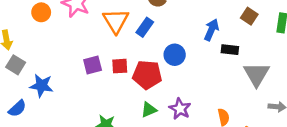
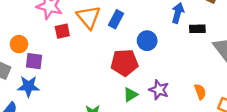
orange circle: (41, 12) -> (19, 44), moved
purple square: (93, 65) -> (34, 61), moved, turned 30
red square: (120, 66) -> (62, 31), moved

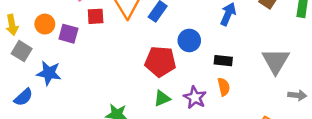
black rectangle: (197, 29) -> (223, 61), moved
purple square: (34, 61) -> (68, 34), moved
orange semicircle: (200, 92) -> (224, 87), moved

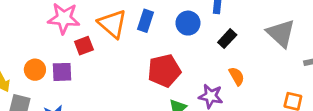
blue circle: (189, 40) -> (188, 23), moved
black rectangle: (223, 61) -> (227, 39), moved, turned -36

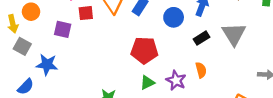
gray triangle: (281, 33) -> (234, 34), moved
orange circle: (35, 70) -> (31, 12), moved

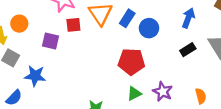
blue circle: (174, 17) -> (149, 28), moved
orange semicircle: (201, 70) -> (201, 96), moved

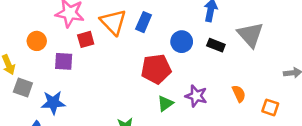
orange circle: (19, 24) -> (37, 41), moved
blue circle: (149, 28) -> (182, 42), moved
black rectangle: (188, 50) -> (216, 45), turned 63

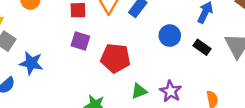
purple square: (64, 61) -> (80, 41), moved
red pentagon: (156, 69) -> (115, 58), moved

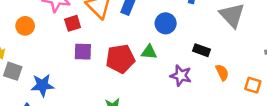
black rectangle: (202, 47) -> (201, 50), moved
green triangle: (139, 91) -> (149, 52), moved, turned 42

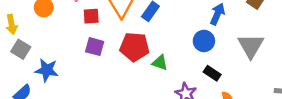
blue circle: (166, 23) -> (204, 41), moved
red pentagon: (120, 59) -> (135, 47), moved

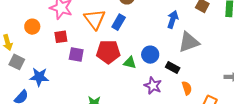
red square: (91, 16) -> (61, 37), moved
blue circle: (204, 41) -> (150, 55), moved
gray triangle: (251, 46) -> (189, 42), moved, turned 45

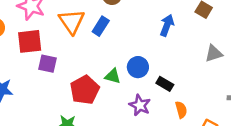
red square: (61, 37) -> (30, 41), size x1.5
gray triangle: (189, 42) -> (214, 53), moved, size x0.7
red pentagon: (108, 52) -> (85, 90), moved, turned -30

